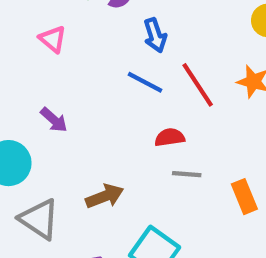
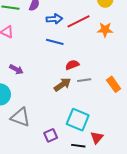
blue arrow: (155, 35) -> (54, 19), turned -63
red line: (198, 85) -> (78, 21), moved, turned -70
brown arrow: (105, 196) -> (62, 85), moved

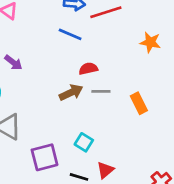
orange star: (105, 30) -> (150, 42), moved
cyan square: (78, 120) -> (84, 142), size x0.6
purple square: (51, 135) -> (45, 157), size x1.5

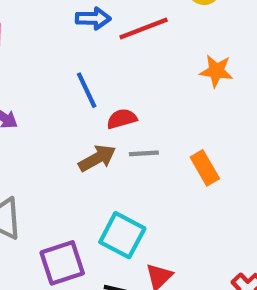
blue line: (70, 34) -> (87, 90), moved, turned 45
cyan square: (84, 142) -> (122, 235), size x1.5

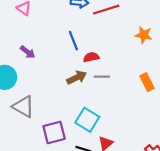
orange rectangle: (205, 168) -> (147, 82), moved

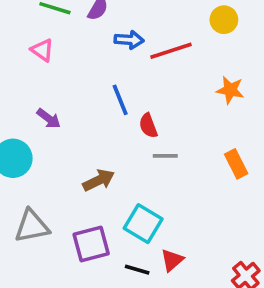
red semicircle: (91, 57) -> (148, 126), turned -98
brown arrow: (77, 78) -> (99, 180), moved
gray triangle: (23, 107) -> (32, 226), moved, turned -40

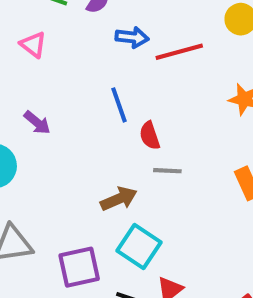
brown arrow: (99, 180) -> (119, 199), moved

